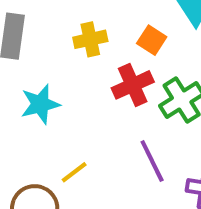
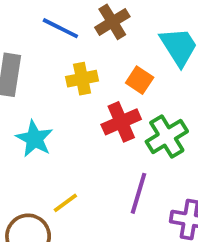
cyan star: (40, 104) -> (34, 139), turned -30
purple line: (152, 161) -> (138, 193), turned 42

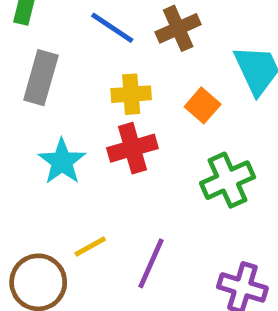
red cross: (121, 122) -> (132, 148), moved
purple line: (138, 193) -> (151, 263), moved

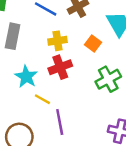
yellow line: (90, 246) -> (42, 99), moved, turned 63
purple line: (151, 263) -> (60, 122), moved, turned -30

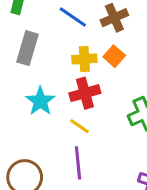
orange square: (93, 43) -> (114, 56), moved
yellow line: (42, 99) -> (79, 126), moved

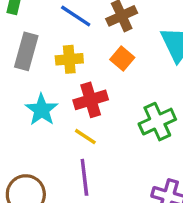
yellow cross: (84, 59) -> (69, 59), moved

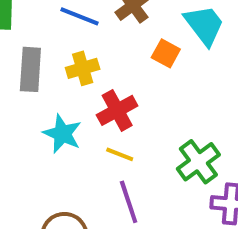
orange square: (122, 59) -> (166, 53), moved
green cross: (157, 122) -> (198, 162), moved

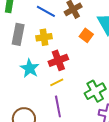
yellow line: (120, 154) -> (57, 82), turned -56

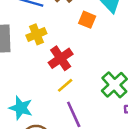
cyan star: (30, 68) -> (21, 108), moved

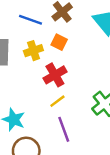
orange square: (87, 20) -> (59, 42), moved

